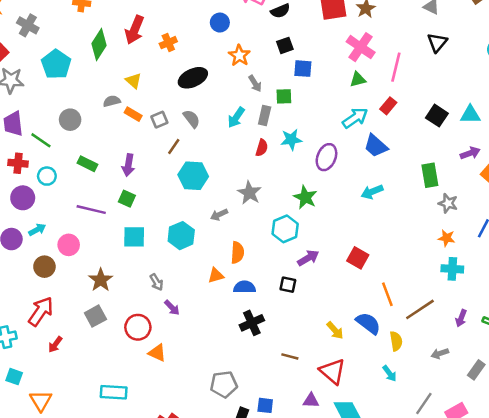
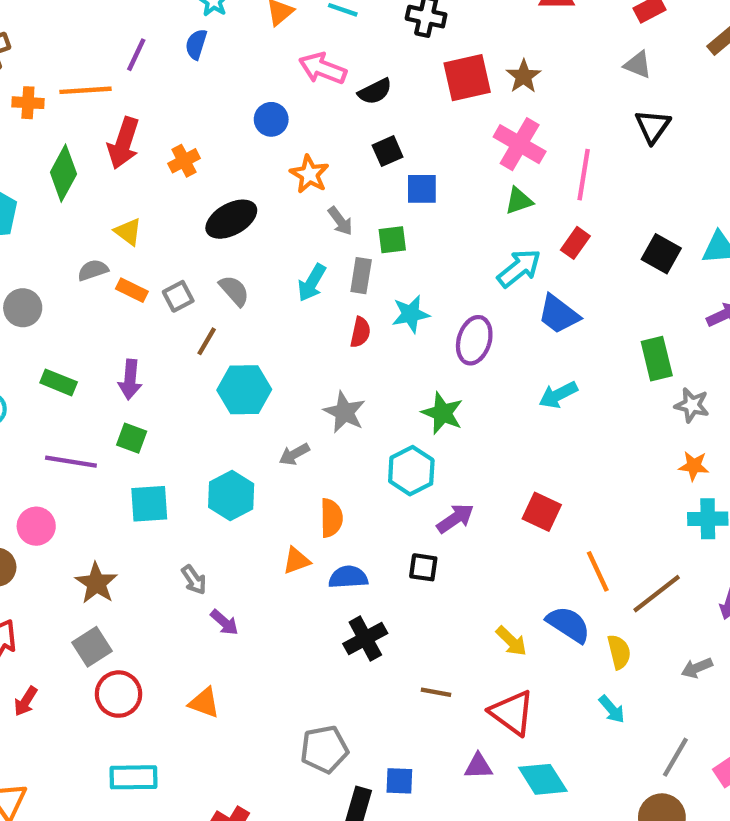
red circle: (138, 327) -> (119, 694), moved

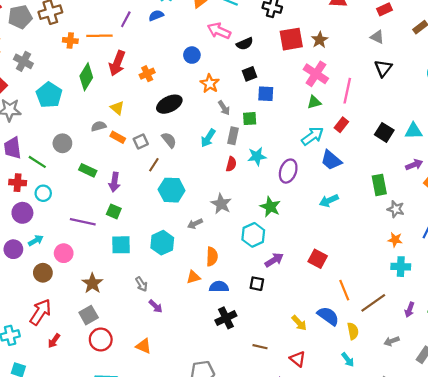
blue semicircle: (196, 44) -> (156, 15), turned 48
green rectangle: (59, 382) -> (88, 170), moved
red triangle: (512, 713) -> (298, 359), size x0.7

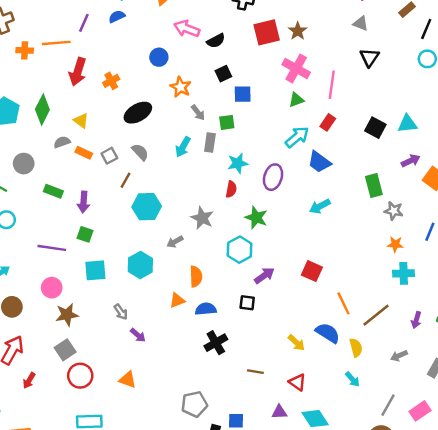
green diamond: (86, 77) -> (42, 110), moved
red semicircle: (231, 164) -> (231, 189), moved
pink circle: (64, 253) -> (52, 288), moved
brown star: (92, 283) -> (67, 315), turned 30

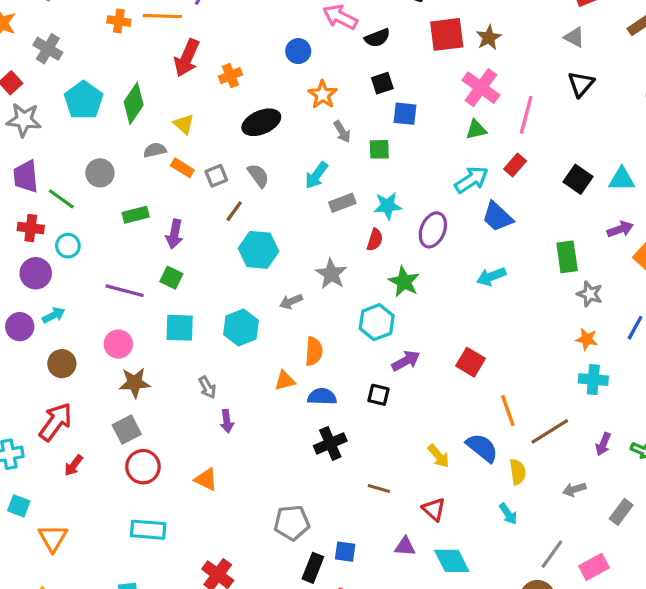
gray rectangle: (210, 143) -> (342, 203), moved, turned 54
green rectangle: (53, 191) -> (136, 215), turned -42
purple arrow: (138, 335) -> (227, 421), turned 35

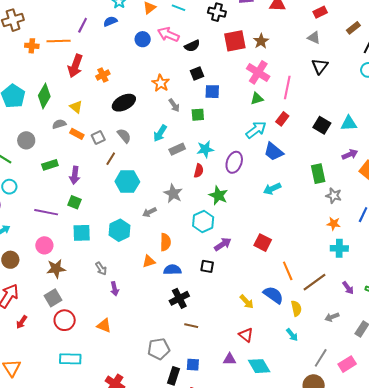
blue circle: (298, 51) -> (143, 39), moved
purple arrow: (603, 444) -> (348, 288), turned -56
brown line: (379, 488) -> (191, 326), moved

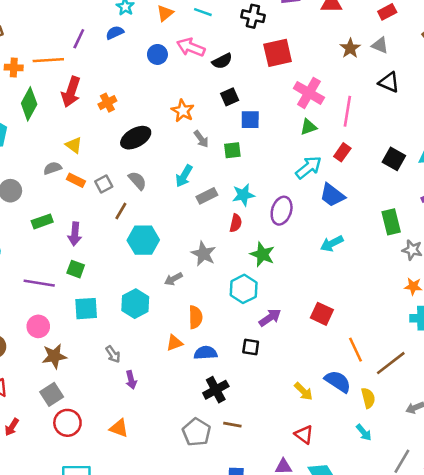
brown star: (261, 41) -> (350, 48), moved
black triangle: (320, 66) -> (389, 82), turned -42
green diamond: (44, 96) -> (29, 104), moved
gray pentagon: (159, 349) -> (196, 432), moved, turned -30

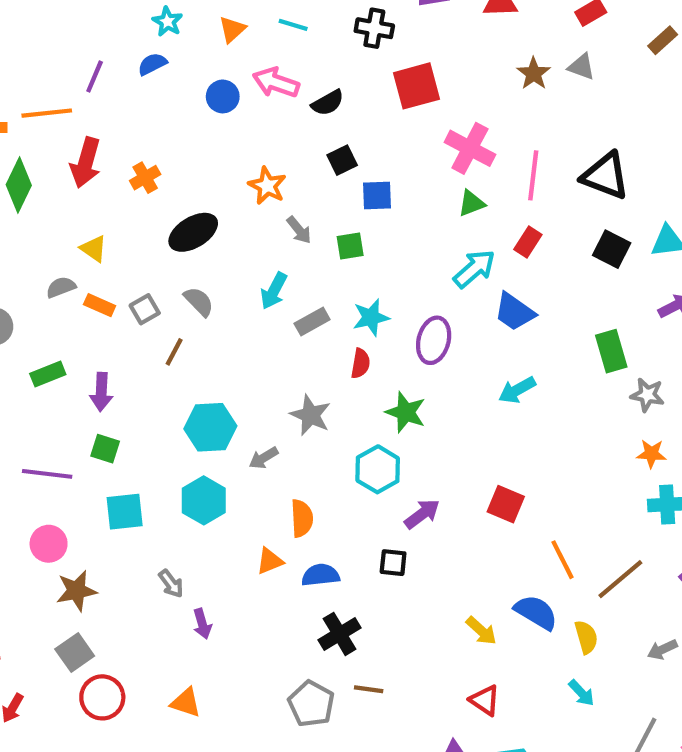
black triangle: (389, 82) -> (605, 176), moved, size x1.4
cyan hexagon: (143, 240) -> (210, 427), moved

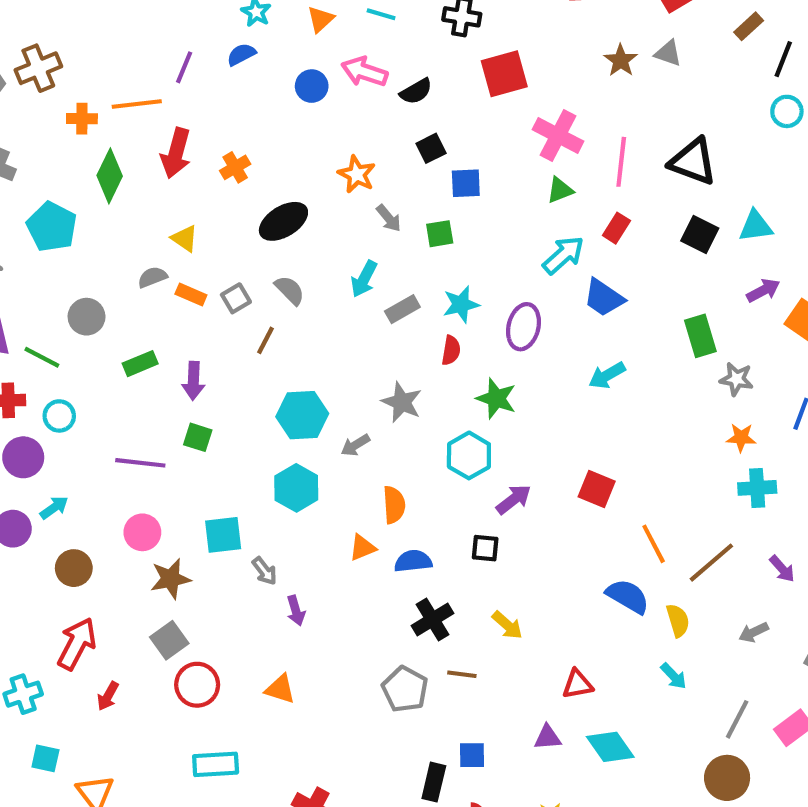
cyan square: (125, 512) -> (223, 535), moved
yellow arrow: (481, 631) -> (507, 625), moved
red triangle: (485, 700) -> (578, 684), turned -44

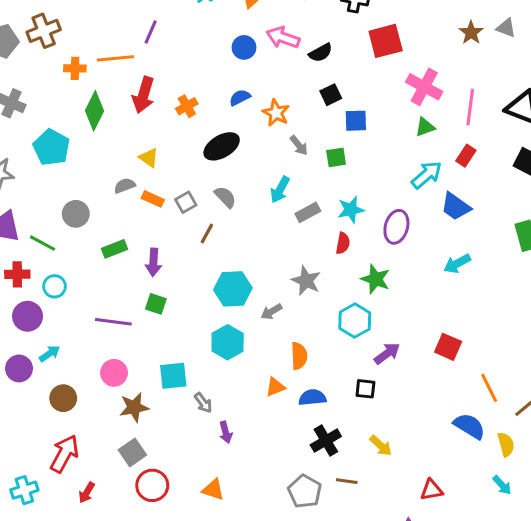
blue semicircle: (241, 54) -> (240, 98), moved

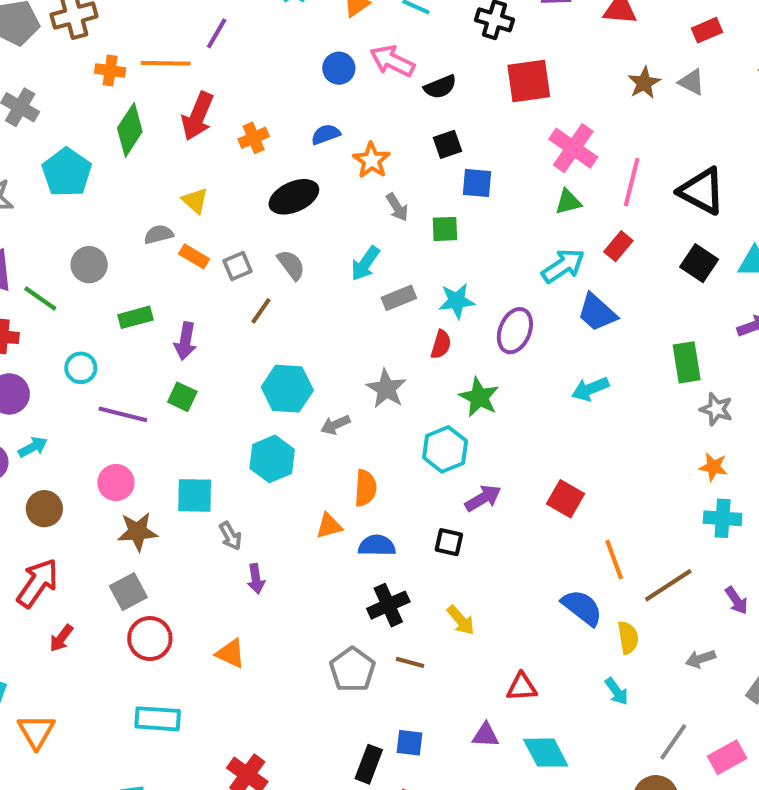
cyan circle: (54, 286) -> (81, 368), moved

